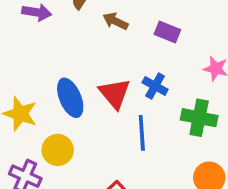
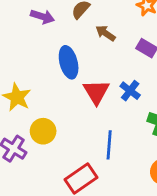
blue ellipse: (70, 98) -> (69, 62), moved
blue line: (142, 133) -> (109, 145), moved

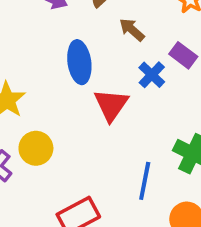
blue cross: (130, 91) -> (152, 75), moved
blue line: (109, 145) -> (145, 181), moved

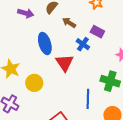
yellow circle: (36, 148) -> (34, 83), moved

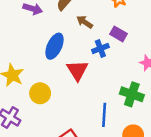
blue ellipse: (45, 43) -> (55, 46), turned 40
blue cross: (83, 44) -> (100, 48), turned 32

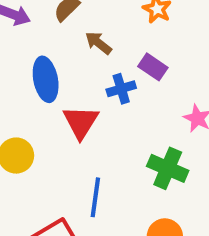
blue ellipse: (55, 46) -> (46, 79), turned -40
blue line: (104, 115) -> (95, 197), moved

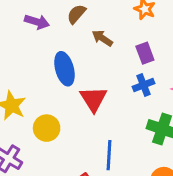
purple rectangle: (153, 67) -> (145, 53), turned 40
blue cross: (121, 89) -> (144, 85), moved

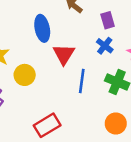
blue cross: (144, 85) -> (105, 46), turned -35
blue line: (109, 155) -> (82, 81), moved

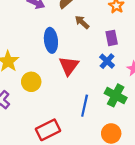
blue line: (82, 81) -> (85, 106), moved

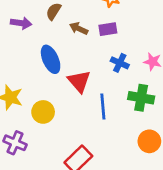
purple rectangle: (112, 38) -> (108, 29), moved, turned -70
blue line: (85, 106) -> (103, 106), moved

